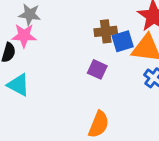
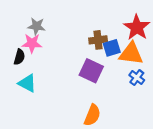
purple square: (97, 69) -> (91, 71), size x1.5

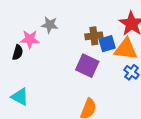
gray star: (36, 26) -> (50, 25), moved
cyan triangle: (27, 83) -> (20, 97), moved

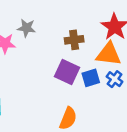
blue square: (107, 44) -> (91, 78), moved

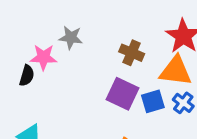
brown cross: (74, 40) -> (132, 53), turned 30

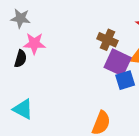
gray star: (71, 38) -> (20, 18), moved
purple square: (122, 94) -> (118, 62), moved

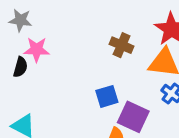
purple square: (118, 62) -> (133, 117), moved
blue square: (125, 80) -> (107, 96), moved

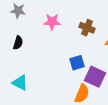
pink star: (37, 50) -> (52, 22), moved

